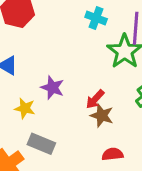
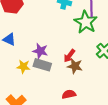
gray rectangle: (41, 144) -> (42, 65), moved
red semicircle: (113, 154) -> (69, 94), moved

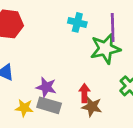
green star: (86, 22) -> (105, 49), turned 30
red arrow: (69, 56) -> (84, 93), turned 144

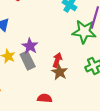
gray rectangle: (49, 105) -> (28, 60), turned 30

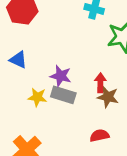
gray rectangle: (28, 60) -> (63, 95), turned -30

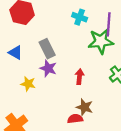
gray rectangle: (63, 95) -> (47, 49), moved, turned 42
brown star: (108, 97) -> (84, 107), moved

